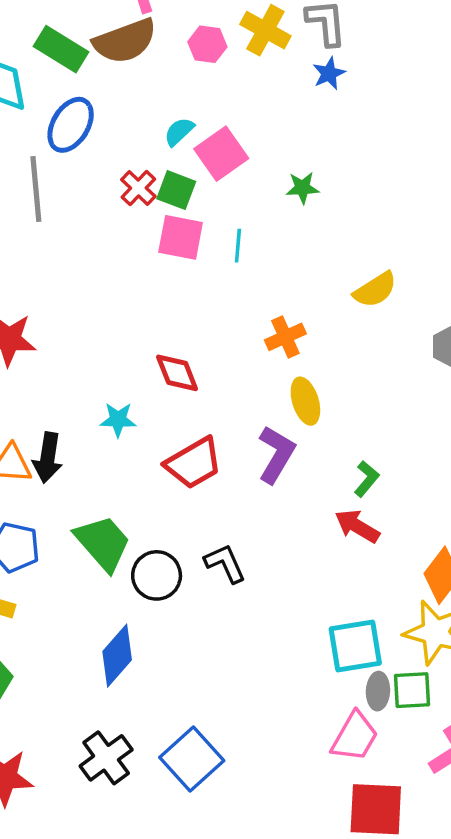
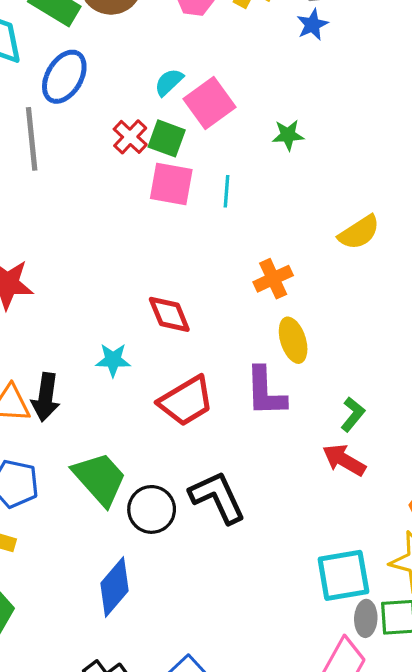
purple L-shape: (276, 454) -> (266, 392), turned 148
black L-shape: (225, 563) -> (217, 497), size x1.4

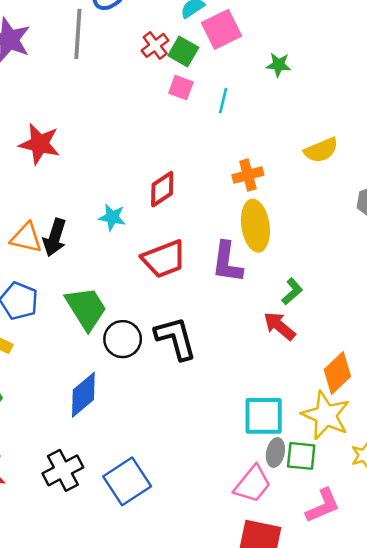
pink square: (171, 184) -> (181, 88), size x0.7
red diamond: (169, 314) -> (162, 189), turned 69
yellow ellipse: (293, 340) -> (255, 226), size x1.4

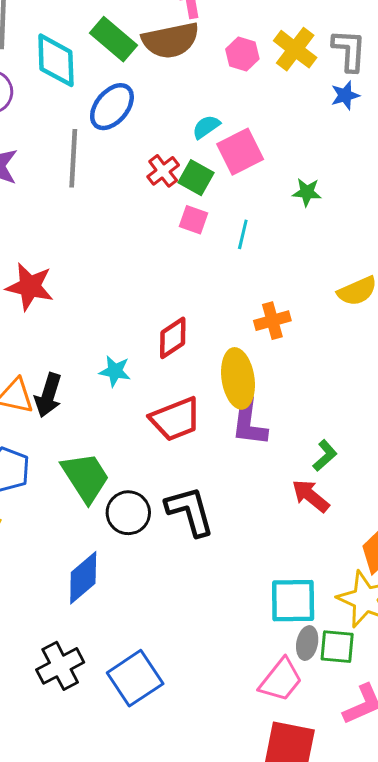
yellow ellipse: (255, 226) -> (238, 378), moved

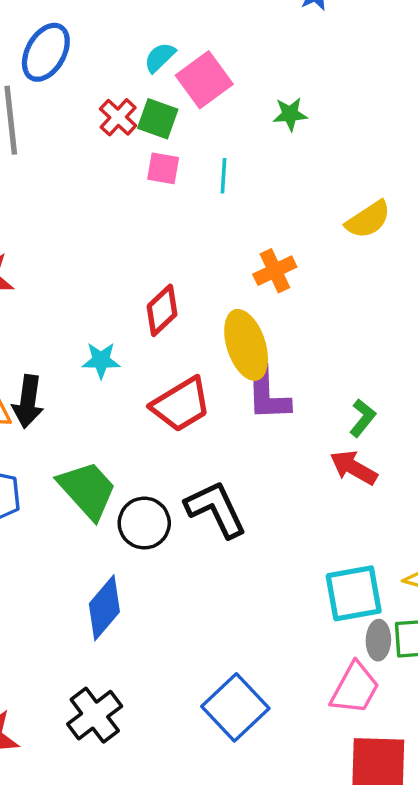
blue square: (135, 678) -> (235, 707), moved

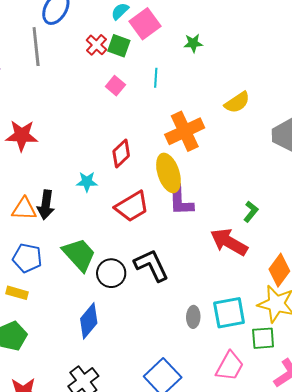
pink square: (163, 168) -> (115, 86), moved, turned 30
orange cross: (275, 271) -> (185, 131), size x1.6
green L-shape: (363, 418) -> (251, 212), moved
red arrow: (354, 468) -> (229, 242), size x1.4
gray ellipse: (378, 640) -> (193, 317), moved

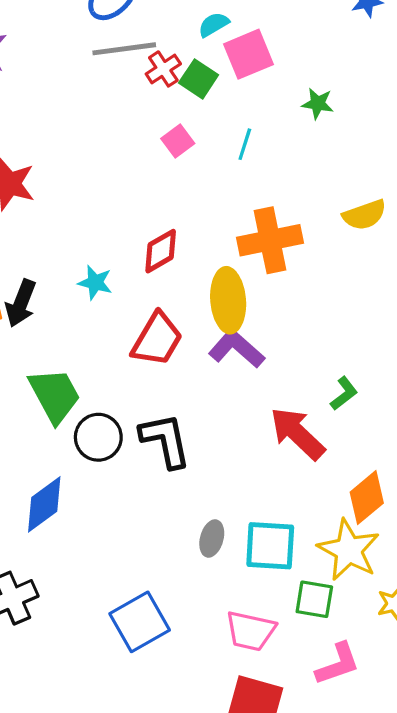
gray line: (36, 47) -> (124, 49), moved, turned 75
purple L-shape: (181, 201) -> (237, 349), turned 120
red trapezoid: (132, 207) -> (157, 339), turned -42
pink trapezoid: (230, 366) -> (250, 631), turned 60

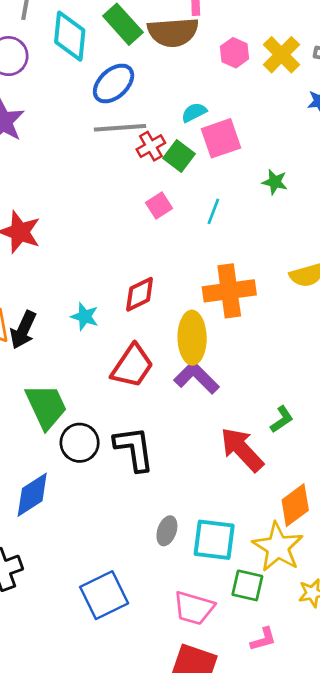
pink L-shape: (338, 664) -> (263, 639), size x0.7

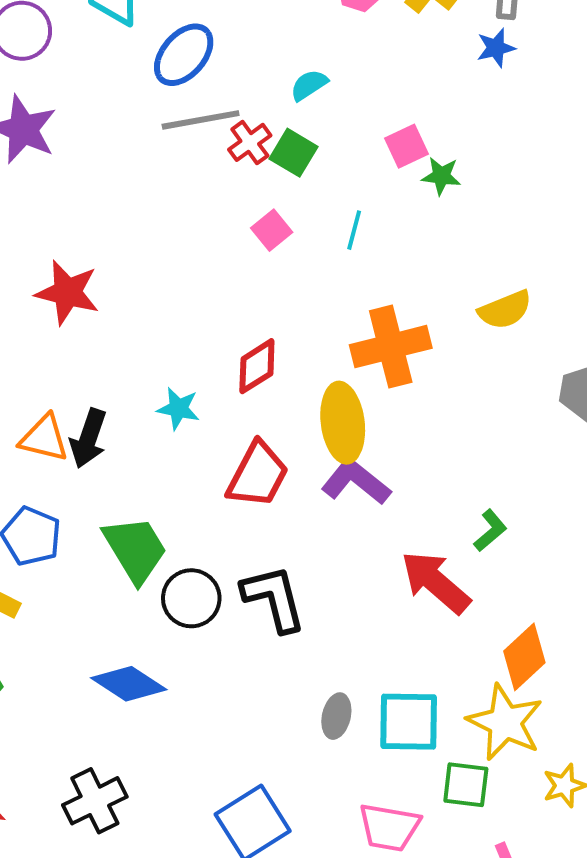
pink square: (221, 138) -> (407, 146), moved, size x0.7
blue diamond: (32, 495) -> (129, 684), turned 72

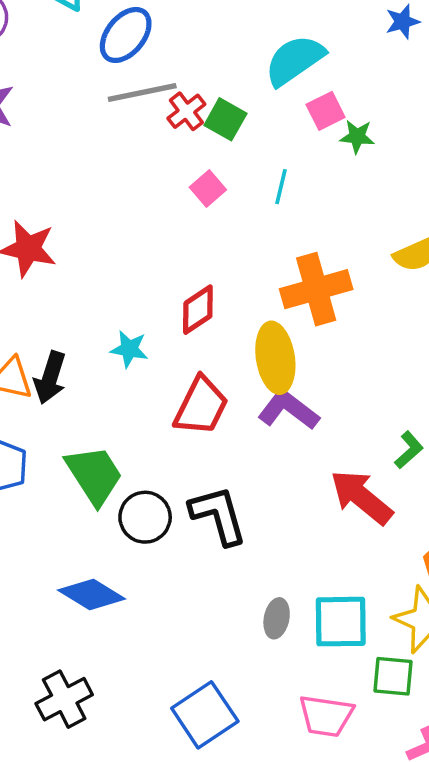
cyan semicircle: (309, 85) -> (295, 60), moved, size x1.8

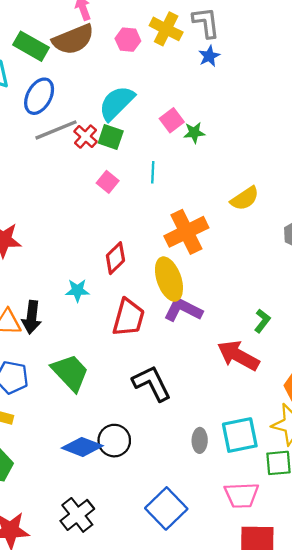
cyan semicircle: (295, 60) -> (117, 103), moved
black circle: (145, 517) -> (114, 441), moved

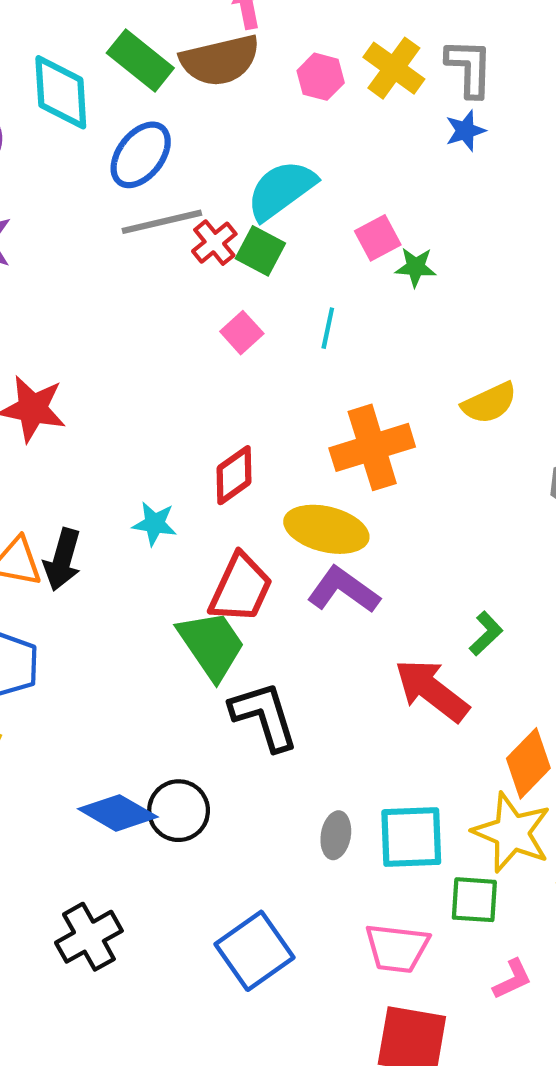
yellow ellipse: (169, 279) -> (326, 529), turned -66
green trapezoid: (70, 373) -> (212, 645), moved

